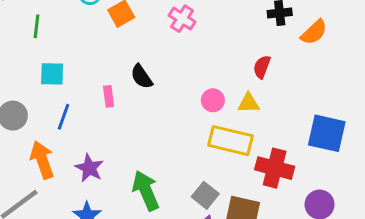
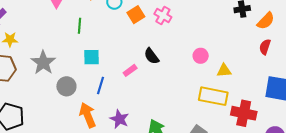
pink cross: (182, 19) -> (163, 15), moved
red semicircle: (262, 67) -> (265, 47), moved
pink rectangle: (109, 96) -> (130, 70), turned 64
pink circle: (213, 100) -> (201, 56), moved

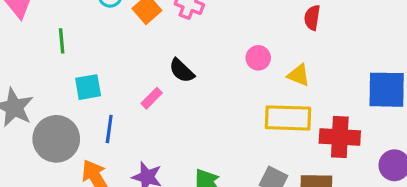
red semicircle: (265, 47) -> (312, 18), moved
yellow triangle: (224, 71) -> (299, 75), turned 35
gray circle: (66, 86) -> (56, 139), size x1.5

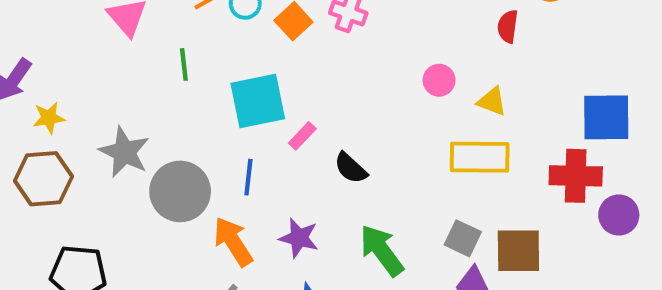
black semicircle: (182, 71) -> (351, 168), moved
cyan square: (88, 87) -> (258, 101), moved, size x1.6
red cross: (340, 137) -> (576, 176), moved

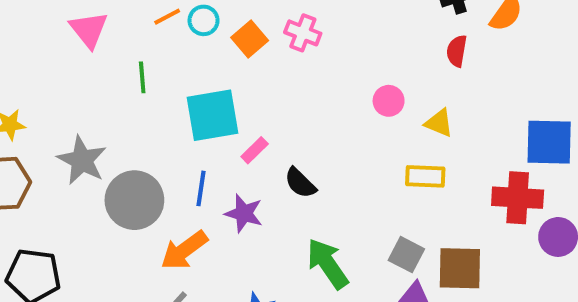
yellow rectangle: (480, 157) -> (425, 176), size x0.7
purple star: (299, 238) -> (244, 213), moved
orange arrow: (233, 242) -> (184, 250), turned -96

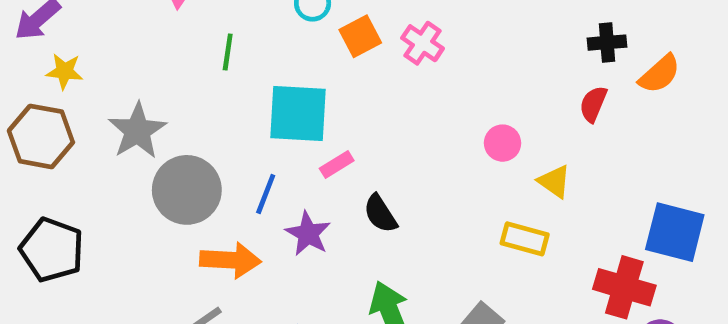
orange arrow: (184, 250) -> (230, 260), turned -153

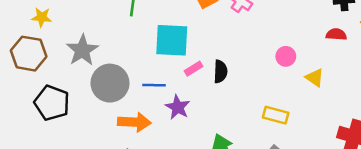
red semicircle: (593, 104) -> (336, 34), turned 72
blue line: (266, 194) -> (154, 85), turned 70
black semicircle: (380, 214) -> (220, 71), moved, turned -145
yellow rectangle: (525, 239) -> (276, 115), moved
black pentagon: (52, 250) -> (52, 103), moved

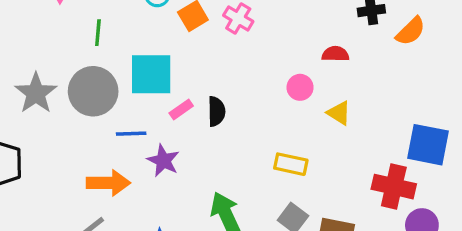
red semicircle: (336, 34) -> (335, 54), moved
gray circle: (110, 83) -> (93, 91), moved

